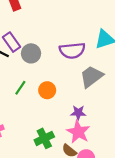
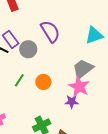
purple semicircle: (72, 51) -> (50, 31), moved, turned -115
pink star: (78, 132) -> (79, 87), moved

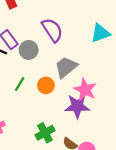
gray trapezoid: (83, 69) -> (66, 67), moved
purple star: (72, 102) -> (77, 106), size x1.6

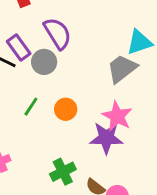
purple semicircle: (52, 30) -> (57, 33), moved
gray trapezoid: (66, 67) -> (122, 69), moved

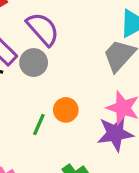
green line: (31, 107) -> (39, 124), moved

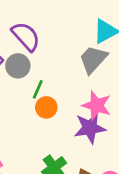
green line: (39, 124) -> (38, 89), moved

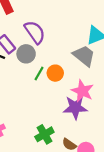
gray trapezoid: (93, 59) -> (84, 56), turned 80
orange circle: (46, 107) -> (55, 73), moved

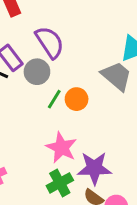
pink star: (82, 91) -> (61, 148), moved
purple star: (75, 107) -> (94, 168), moved

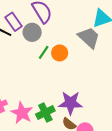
pink star: (61, 148) -> (22, 113), moved

